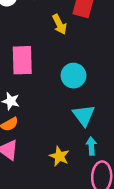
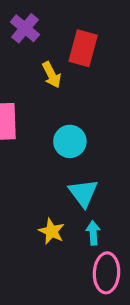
yellow star: (59, 156) -> (52, 231), moved

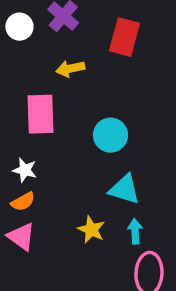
yellow arrow: (52, 75) -> (70, 69), moved, turned 105
cyan triangle: (83, 193) -> (124, 189), turned -36

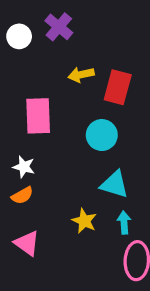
red rectangle: (124, 37) -> (118, 87), moved
yellow arrow: (70, 69) -> (81, 75), moved
pink triangle: (21, 237) -> (27, 243), moved

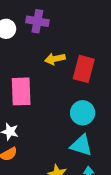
purple cross: (59, 27) -> (37, 21), turned -30
cyan circle: (102, 135) -> (83, 113), moved

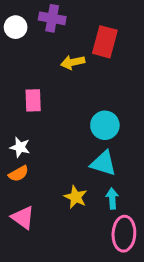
red rectangle: (84, 69) -> (105, 42), moved
pink rectangle: (21, 91) -> (33, 100), size x0.7

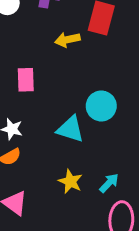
cyan triangle: (103, 163) -> (70, 129), moved
cyan arrow: (112, 198) -> (109, 183), turned 48

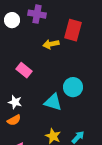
pink rectangle: (26, 80) -> (24, 70), turned -49

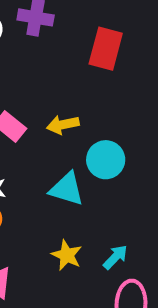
yellow arrow: (51, 44) -> (63, 125), moved

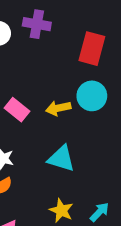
cyan circle: (106, 160) -> (92, 96), moved

